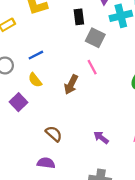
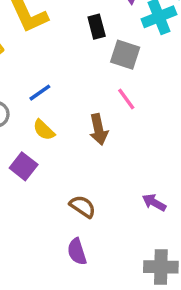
brown arrow: (71, 85) -> (99, 129), turned -30
purple semicircle: (46, 163) -> (77, 252), turned -108

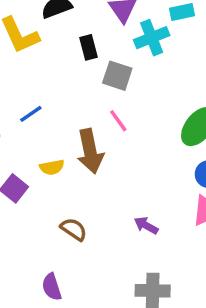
brown arrow: (99, 129) -> (90, 151), size x1.4
yellow semicircle: (44, 130) -> (52, 167), moved, turned -55
purple semicircle: (77, 252) -> (52, 287), moved

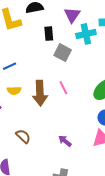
pink line: (118, 121) -> (63, 88), moved
yellow semicircle: (52, 167) -> (14, 91), moved

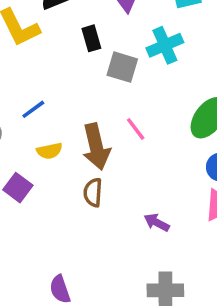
cyan cross: (86, 34) -> (165, 45), moved
brown semicircle: (23, 136) -> (93, 192), moved, turned -119

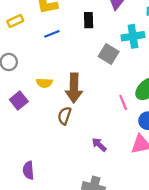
gray square: (122, 67) -> (109, 54), moved
blue line: (33, 109) -> (52, 34), moved
pink line: (136, 129) -> (123, 102), moved

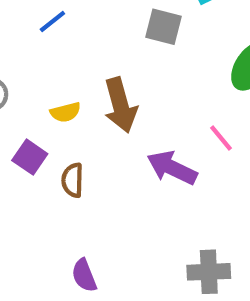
pink line: (123, 102) -> (221, 138), moved
brown semicircle: (65, 116) -> (73, 180), moved
purple arrow: (99, 145) -> (172, 168), moved, size x1.6

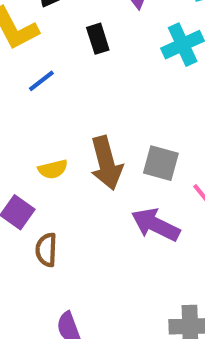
gray square: (163, 27) -> (161, 163), moved
brown semicircle: (73, 180) -> (46, 250), moved

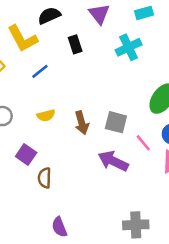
brown arrow: (106, 163) -> (82, 123), size x0.7
yellow semicircle: (53, 169) -> (46, 115), moved

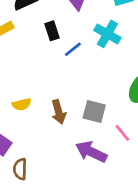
cyan cross: (129, 47) -> (107, 34), turned -35
blue line: (40, 71) -> (73, 49), moved

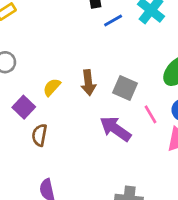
yellow semicircle: (22, 104) -> (52, 87), moved, turned 138

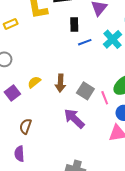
pink line: (151, 114) -> (105, 98), moved
brown semicircle: (40, 135) -> (26, 126), moved

